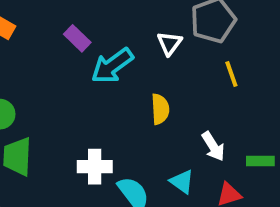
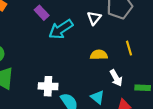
yellow line: (231, 74) -> (129, 48), moved
yellow semicircle: (160, 109) -> (99, 55), moved, turned -91

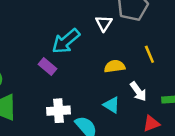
purple rectangle: (42, 13) -> (48, 66), moved
cyan triangle: (97, 97) -> (111, 105), moved

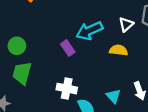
yellow semicircle: (115, 66) -> (119, 50), moved

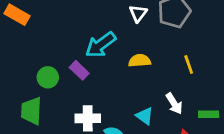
white triangle: (126, 24) -> (138, 13), moved
green circle: (17, 46) -> (48, 77), moved

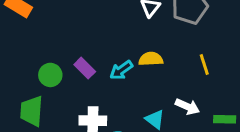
cyan arrow: (101, 45) -> (121, 70), moved, size x0.7
white arrow: (174, 103) -> (187, 107), turned -35

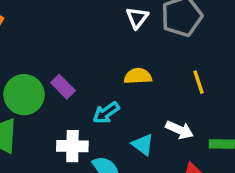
cyan arrow: (121, 70) -> (106, 113), moved
green circle: (50, 75) -> (24, 95), size x1.5

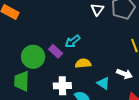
yellow semicircle: (138, 76) -> (83, 63), moved
cyan arrow: (106, 113) -> (73, 41), moved

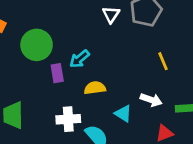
purple rectangle: (56, 51) -> (57, 73), turned 40
green circle: (33, 57) -> (37, 45), moved

